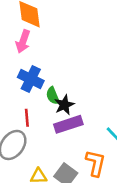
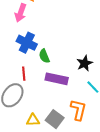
black star: (64, 105) -> (85, 63), moved
purple rectangle: (68, 124) -> (57, 79), turned 30

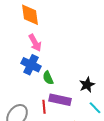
pink arrow: (21, 13) -> (35, 43), moved, turned -48
red line: (24, 74) -> (44, 107), moved

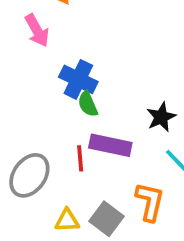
pink arrow: (35, 43) -> (37, 30), moved
blue cross: (31, 65) -> (78, 79), moved

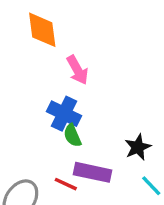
pink arrow: (37, 30) -> (77, 70), moved
red line: (80, 158) -> (66, 184), turned -60

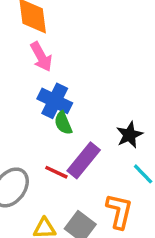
pink arrow: (77, 70) -> (41, 57), moved
purple rectangle: (93, 172) -> (84, 160), turned -63

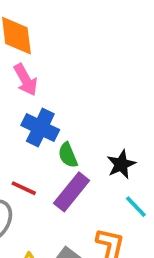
green semicircle: (63, 123) -> (68, 155), moved
red line: (56, 172) -> (24, 188), moved

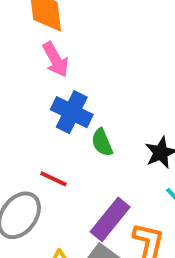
purple rectangle: (72, 192) -> (110, 219), moved

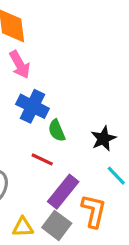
red line: (53, 179) -> (42, 159), moved

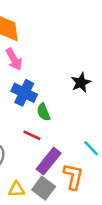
black star: (103, 139) -> (81, 82), moved

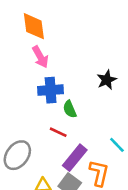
blue cross: (24, 93) -> (51, 90), turned -30

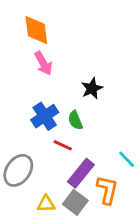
black star: (107, 80) -> (92, 88), moved
blue cross: (51, 90) -> (45, 116), moved, turned -30

